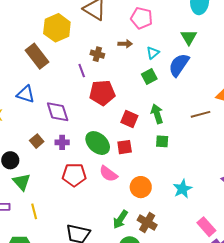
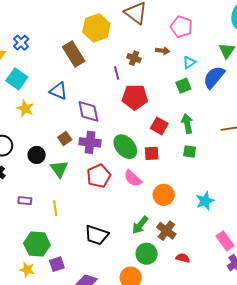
purple cross: (62, 142) -> (90, 142), size x1.5
red pentagon: (74, 175) -> (99, 176), turned -30
green triangle: (22, 182) -> (59, 169), moved

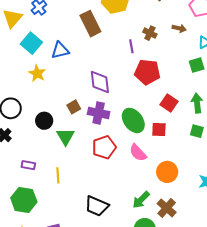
blue triangle: (58, 91) -> (60, 50), moved, turned -42
green hexagon: (37, 244) -> (24, 200), moved

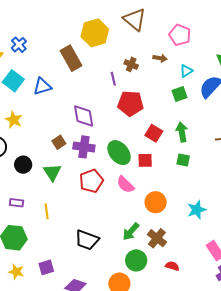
yellow star: (37, 73) -> (14, 120), moved
black circle: (44, 121) -> (23, 165), moved

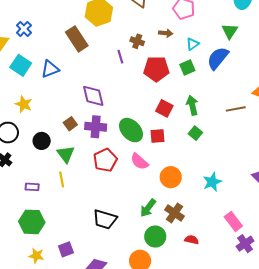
red pentagon: (131, 103) -> (156, 69), moved
green square: (183, 160) -> (195, 133), turned 32
black circle: (23, 165) -> (42, 141), moved
yellow line: (47, 211) -> (62, 180), moved

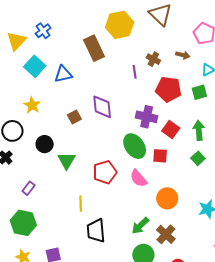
brown square: (70, 124) -> (74, 117), moved
purple cross: (96, 127) -> (147, 117), moved
yellow line: (62, 180) -> (81, 204), moved
purple rectangle: (32, 187) -> (29, 188), turned -64
black trapezoid: (105, 219) -> (96, 231), turned 60

